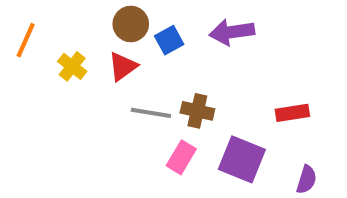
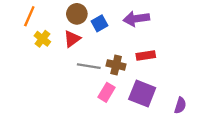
orange line: (26, 40) -> (29, 16), moved
red rectangle: (292, 113) -> (146, 55), moved

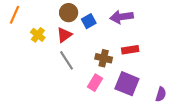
orange line: (29, 16) -> (14, 15), moved
gray line: (89, 66) -> (66, 60), moved, turned 48

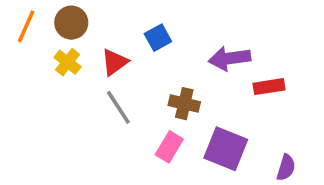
brown circle: (69, 13) -> (71, 23), moved
purple arrow: (122, 17) -> (229, 58), moved
red rectangle: (130, 50) -> (269, 87), moved

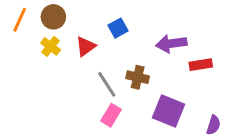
gray line: (118, 107) -> (107, 84), moved
pink rectangle: (169, 147) -> (111, 115), moved

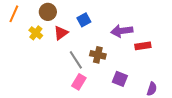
brown circle: (53, 17) -> (48, 12), moved
purple square: (169, 111) -> (120, 79), size x0.7

